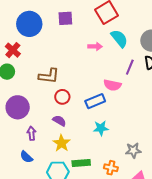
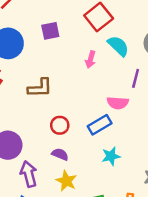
pink arrow: (95, 46) -> (91, 60), turned 112
brown L-shape: (49, 76) -> (40, 88), moved
purple arrow: (31, 133) -> (29, 174), size x1.5

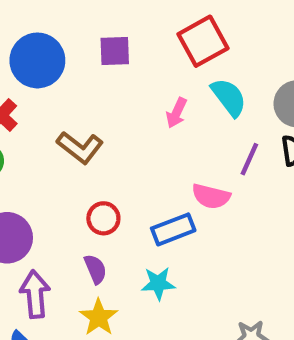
brown L-shape: (40, 88) -> (80, 147), turned 30
purple semicircle: (60, 154) -> (95, 269), turned 35
cyan star: (111, 156) -> (158, 283), moved

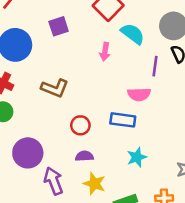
blue rectangle: (173, 229) -> (123, 120), turned 45
purple semicircle: (95, 269) -> (84, 156), turned -54
cyan star: (158, 283) -> (137, 157), moved

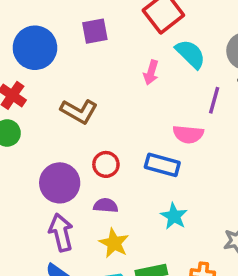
purple circle: (28, 153) -> (60, 183), moved
cyan star: (137, 157) -> (174, 216), turned -30

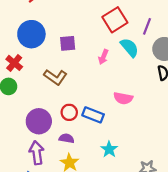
purple square: (95, 31) -> (68, 43), moved
purple line: (214, 100) -> (147, 26), moved
blue rectangle: (162, 165) -> (93, 115), moved

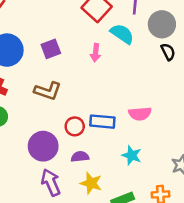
pink semicircle: (123, 98) -> (140, 114), moved

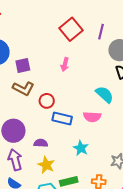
cyan semicircle: (122, 34) -> (105, 94), moved
purple square: (51, 49) -> (23, 65), moved
red circle: (75, 126) -> (47, 101), moved

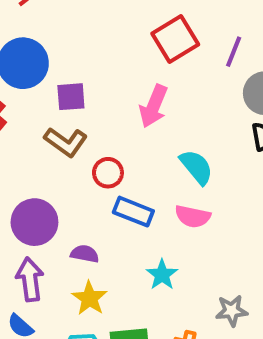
pink arrow: (65, 64) -> (154, 106), size x1.5
cyan semicircle: (105, 94) -> (196, 167), moved

